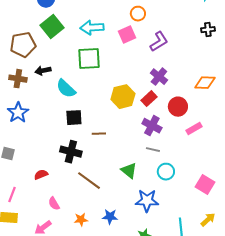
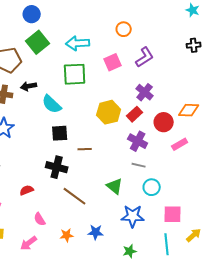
pink square: (127, 35) -> (113, 62), moved
orange diamond: (205, 83) -> (189, 110), moved
pink square: (205, 185) -> (173, 214), moved, turned -30

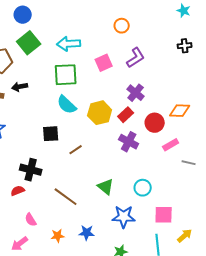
orange circle: (124, 29) -> (122, 26), moved
cyan semicircle: (52, 104) -> (67, 105), moved
brown line: (85, 149) -> (76, 150), turned -32
gray line: (139, 165) -> (189, 163), moved
black cross: (57, 167) -> (31, 170), moved

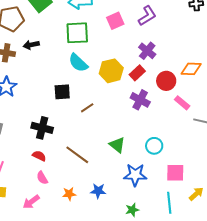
pink rectangle: (171, 145) -> (182, 103), turned 70
red semicircle: (18, 191) -> (39, 156), moved, turned 48

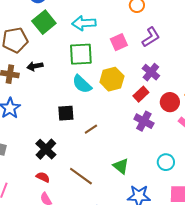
yellow hexagon: (111, 71) -> (112, 79), moved
black cross: (42, 128) -> (46, 149), turned 30
cyan circle: (154, 146) -> (166, 162), moved

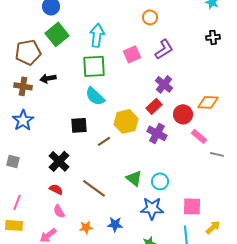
cyan arrow: (84, 23) -> (97, 35), turned 100
yellow hexagon: (112, 79) -> (126, 121), moved
cyan circle: (166, 162) -> (160, 181), moved

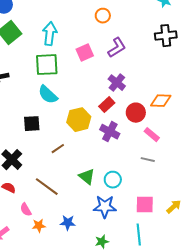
black cross: (213, 37) -> (166, 36), size x1.5
brown line: (104, 141) -> (58, 149), moved
gray line: (217, 154) -> (148, 160), moved
pink semicircle: (59, 211) -> (26, 210), moved
yellow arrow: (213, 227) -> (174, 207), moved

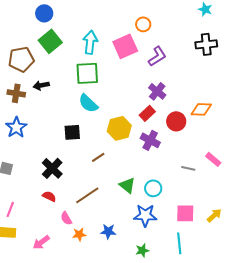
pink square: (85, 53) -> (125, 46), moved, size x1.4
pink rectangle: (152, 135) -> (213, 159), moved
brown line: (47, 187) -> (87, 195), turned -70

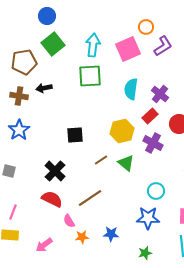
purple L-shape: (157, 56) -> (163, 46), moved
cyan semicircle: (88, 103) -> (131, 89), moved, turned 55
green triangle: (127, 185) -> (126, 163), moved
red semicircle: (49, 196) -> (52, 199), size x1.5

